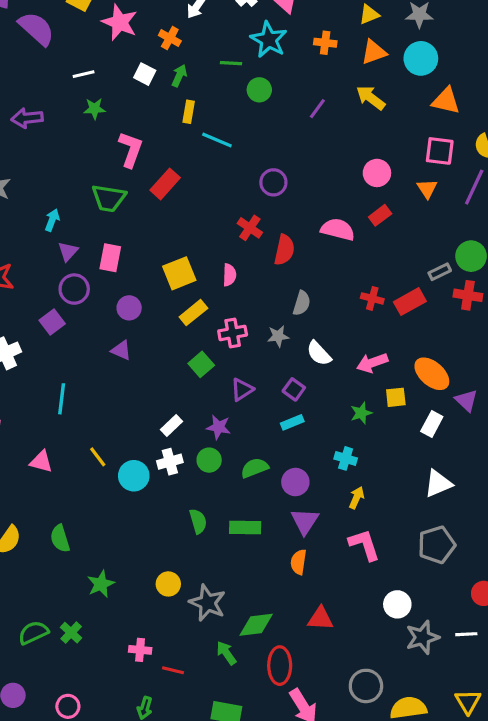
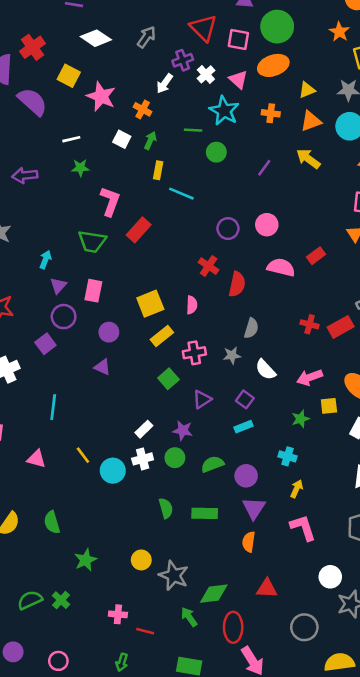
pink circle: (377, 173) -> (267, 225), moved
gray circle: (366, 686) -> (304, 627), moved

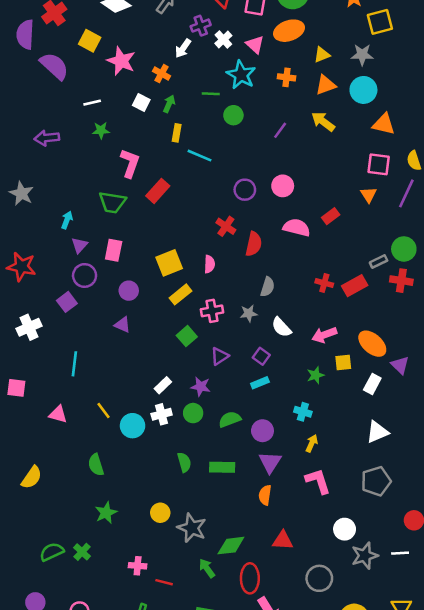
green semicircle: (52, 522) -> (96, 465), moved

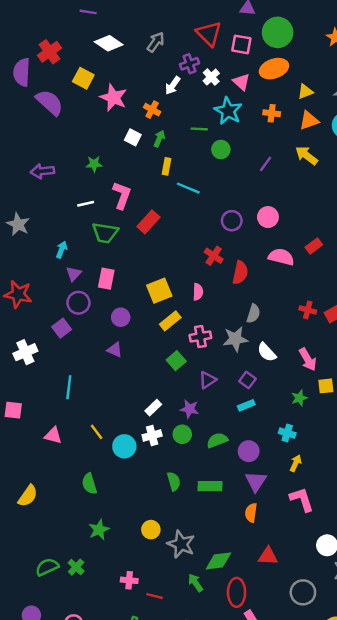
white line: (92, 103) -> (86, 204), moved
gray star: (249, 313) -> (235, 339), size x1.5
pink arrow: (324, 335) -> (308, 359), turned -100

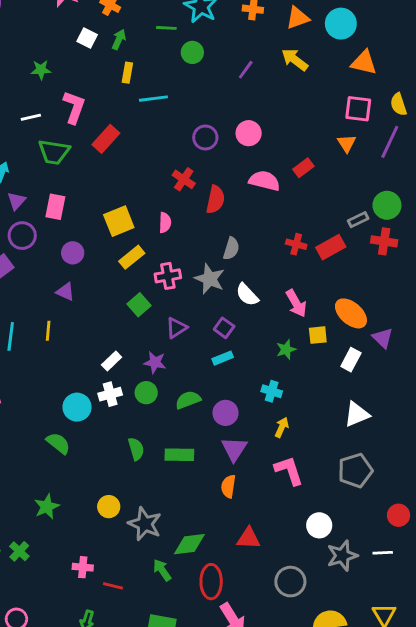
cyan line: (188, 188) -> (153, 99), turned -30
gray star: (235, 339) -> (210, 279), turned 30
yellow line: (97, 432) -> (48, 331), moved, turned 42
green semicircle: (89, 484) -> (58, 443), moved, turned 145

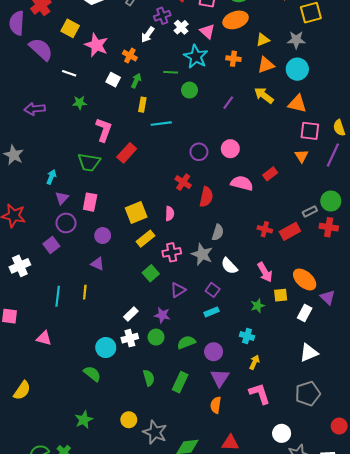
orange triangle: (364, 63) -> (297, 104), moved
white line: (31, 117) -> (69, 73), moved, turned 32
green rectangle: (179, 455) -> (180, 382), turned -66

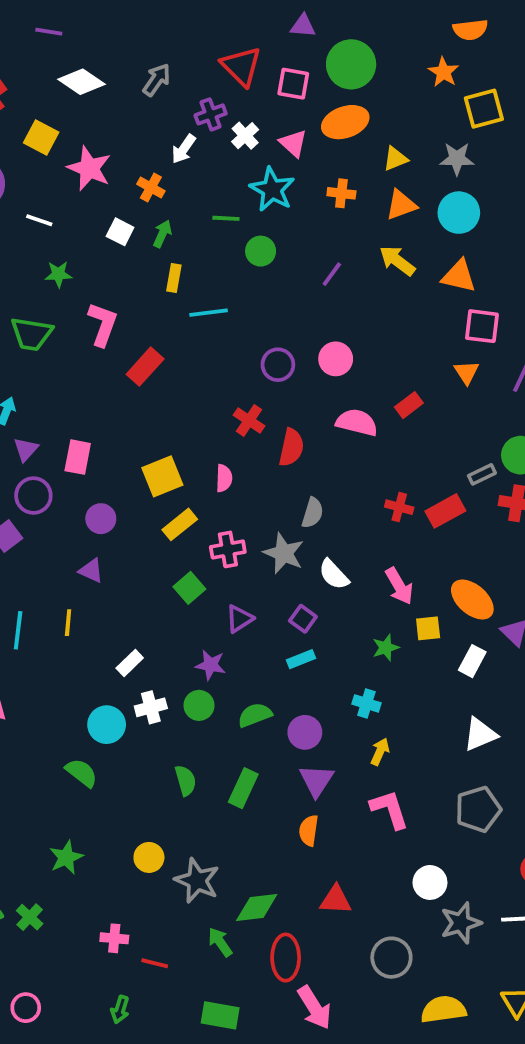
green trapezoid: (89, 162) -> (32, 334), moved
white rectangle: (131, 314) -> (130, 663), moved

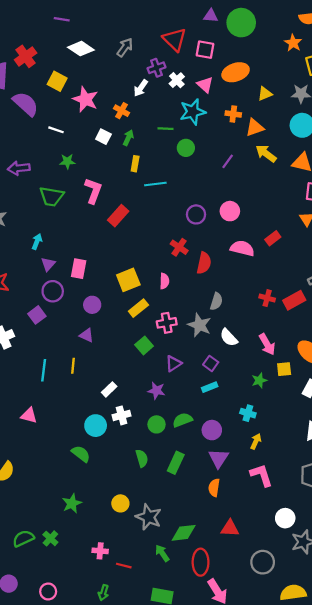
green circle: (351, 64) -> (241, 23), moved
cyan star: (272, 189) -> (193, 112), turned 30
orange triangle: (401, 205) -> (255, 128), moved
green circle: (199, 705) -> (157, 424), moved

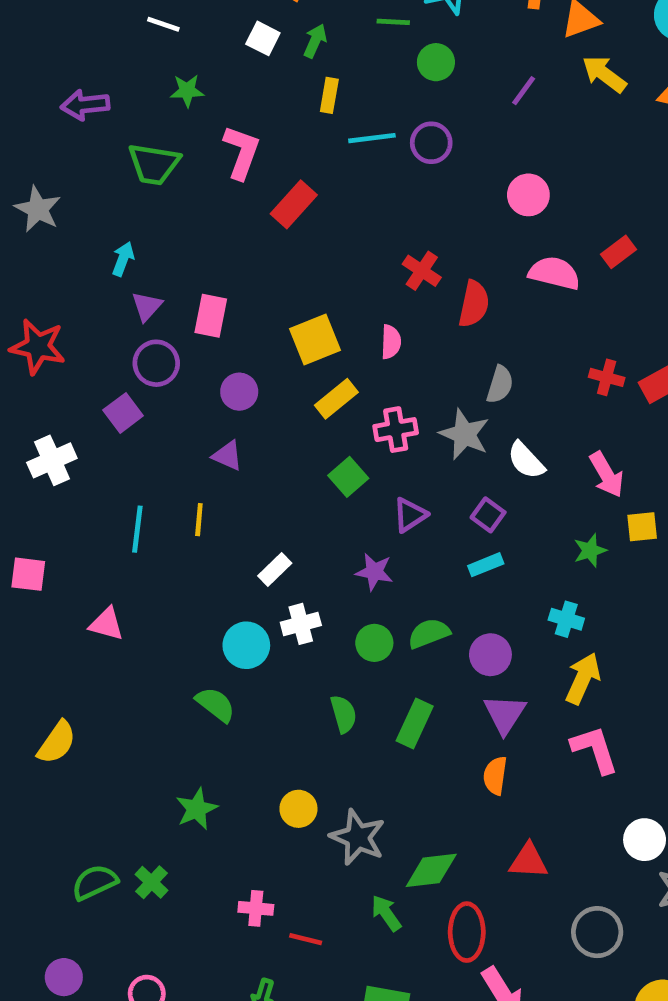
purple circle: (196, 214) -> (431, 143), moved
yellow arrow: (256, 441) -> (583, 678), size x1.5

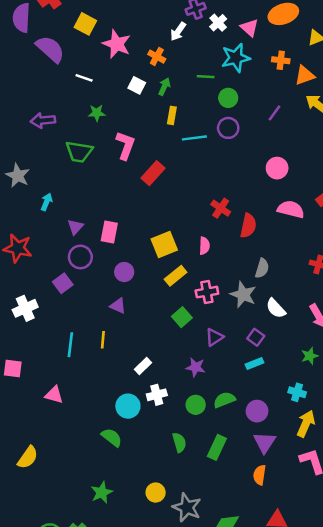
purple circle: (431, 143) -> (228, 128), moved
cyan arrow: (123, 259) -> (47, 202), moved

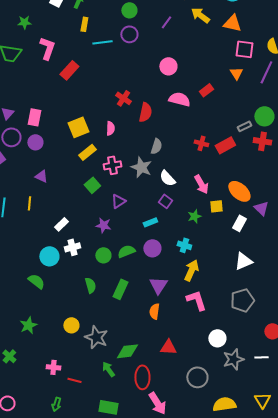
purple circle: (124, 272) -> (35, 142), moved
purple square: (256, 337) -> (165, 201), moved
purple circle: (257, 411) -> (152, 248), moved

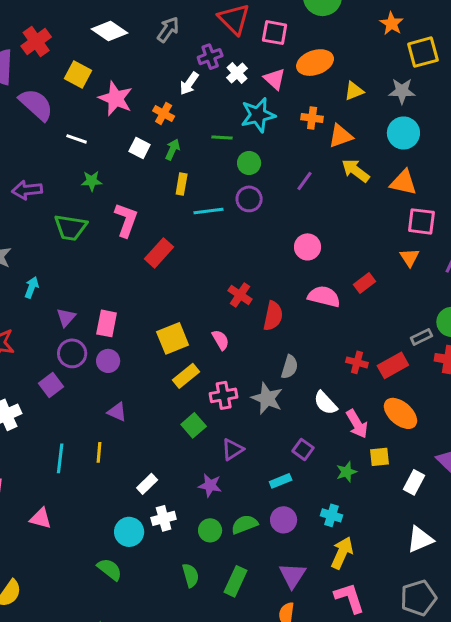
pink semicircle: (110, 128) -> (221, 340), turned -32
white semicircle: (167, 178) -> (326, 403), moved
orange ellipse: (239, 191) -> (400, 413), moved

